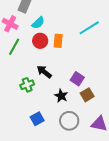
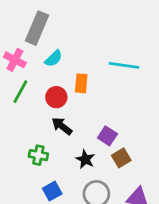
cyan line: (89, 28) -> (124, 65), turned 40
red circle: (40, 41) -> (56, 97), moved
green cross: (27, 85) -> (38, 155), moved, turned 32

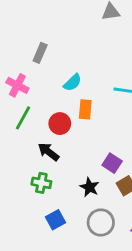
gray rectangle: (37, 28) -> (40, 53), size x0.6
cyan semicircle: (54, 58) -> (73, 83), moved
black arrow: (62, 126) -> (48, 152), moved

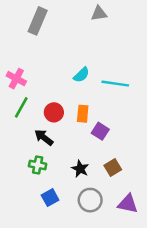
gray rectangle: (40, 53) -> (38, 21), moved, size x1.5
cyan semicircle: (73, 83) -> (81, 75), moved
orange rectangle: (85, 109) -> (83, 114), moved
purple square: (112, 163) -> (100, 131), moved

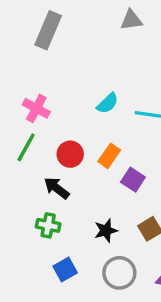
pink cross: (16, 79) -> (36, 108), moved
orange rectangle: (83, 114) -> (109, 156), turned 30
black star: (80, 169) -> (106, 230), turned 30

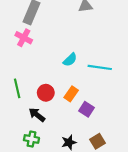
pink cross: (36, 108) -> (24, 38), moved
green line: (26, 147) -> (17, 88), turned -42

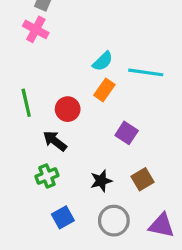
orange rectangle: (71, 94) -> (104, 90), moved
green cross: (31, 139) -> (47, 176), turned -32

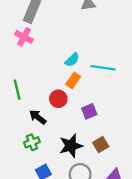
red circle: (68, 109) -> (58, 99), moved
purple square: (127, 133) -> (89, 111), turned 35
black star: (101, 181) -> (71, 146), size x1.5

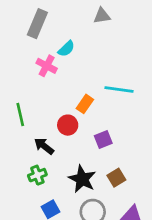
pink cross: (24, 37) -> (47, 66), moved
cyan semicircle: (72, 60) -> (66, 49), moved
black star: (71, 146) -> (82, 179), turned -30

